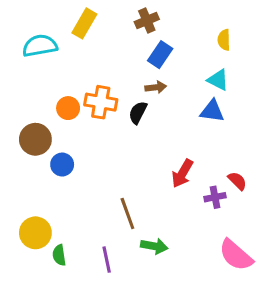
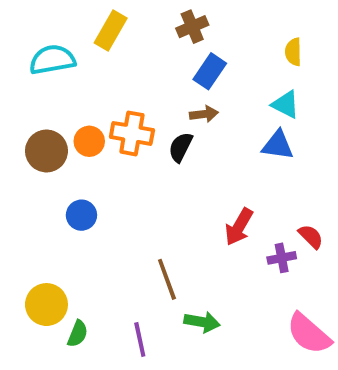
brown circle: (35, 139) -> (46, 151), moved
green semicircle: (59, 255) -> (78, 334), turned -150

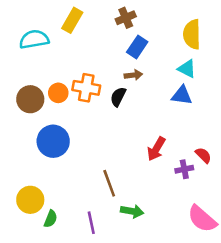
yellow semicircle: (293, 52) -> (192, 34), size x1.6
blue circle: (81, 215) -> (53, 141), size x1.6

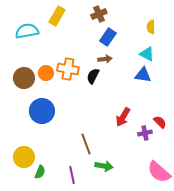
yellow semicircle: (192, 34) -> (151, 27), size x0.6

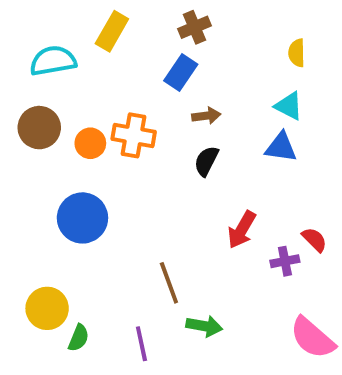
blue rectangle: (108, 37) -> (181, 73), moved
black semicircle: (93, 76) -> (206, 161), moved
brown circle: (24, 78) -> (39, 128), moved

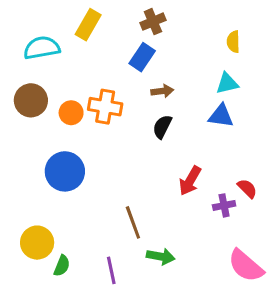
cyan triangle: (289, 106) -> (227, 83), turned -40

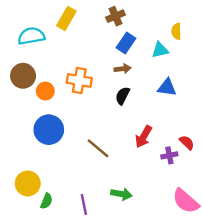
blue rectangle: (142, 57) -> (126, 43), moved
cyan triangle: (227, 83) -> (160, 50), moved
orange circle: (71, 113) -> (45, 91), moved
brown line: (133, 222) -> (98, 148), moved, turned -30

